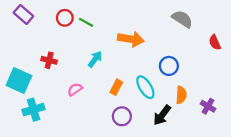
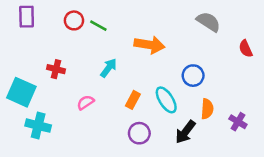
purple rectangle: (23, 14) -> (27, 17), turned 48
cyan cross: (33, 110) -> (38, 126), turned 30

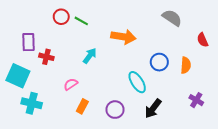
purple rectangle: (27, 17) -> (28, 42), moved
orange rectangle: (133, 100) -> (82, 106), moved
orange semicircle: (207, 109) -> (186, 65), moved

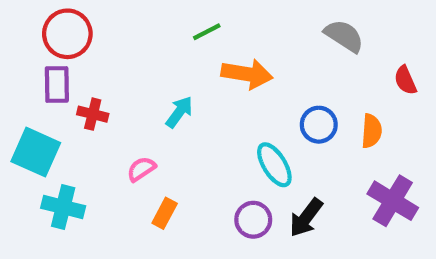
red circle: (61, 17) -> (67, 34), moved, size x1.5
green line: (81, 21) -> (207, 32), moved, turned -56
purple cross: (196, 100) -> (393, 201), size x1.6
purple circle: (115, 110) -> (253, 220), moved

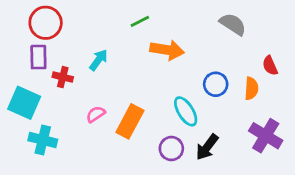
red semicircle: (405, 80) -> (270, 66), moved
cyan arrow: (179, 112) -> (98, 60), moved
orange rectangle: (165, 213) -> (130, 121), moved, size x1.6

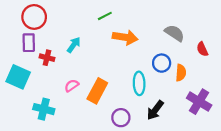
gray semicircle: (233, 24) -> (174, 33), moved
orange semicircle: (251, 89) -> (181, 73), moved
cyan ellipse: (186, 111) -> (139, 83), turned 30
cyan cross: (43, 140) -> (44, 109), moved
purple circle: (171, 149) -> (121, 118), moved

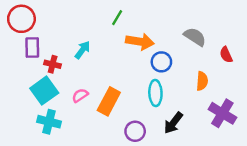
green line: (105, 16) -> (117, 18), turned -32
red circle: (34, 17) -> (21, 19), moved
blue circle: (162, 63) -> (161, 62), moved
cyan square: (18, 77) -> (44, 91), moved, turned 30

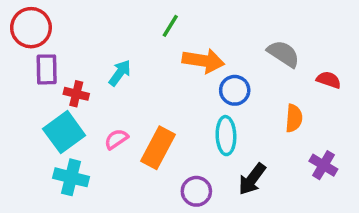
red semicircle: (226, 55) -> (329, 80), turned 133
purple cross: (222, 113) -> (323, 165), size x0.7

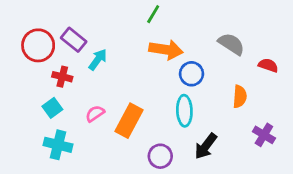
green line: (170, 26) -> (153, 14), moved
red circle: (31, 28) -> (38, 45), moved
purple rectangle: (47, 69) -> (74, 40), moved, turned -50
cyan square: (64, 132) -> (52, 108), size x0.6

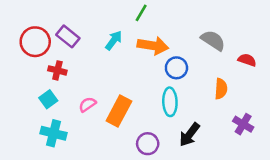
cyan arrow: (98, 60) -> (114, 40), moved

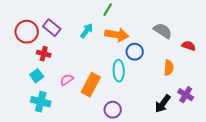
cyan ellipse: (170, 102) -> (119, 71), moved
black arrow: (190, 135) -> (163, 104), moved

